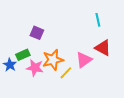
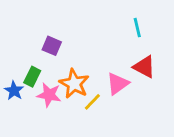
green rectangle: (23, 55) -> (32, 77), turned -40
orange star: (53, 60) -> (74, 84), turned -30

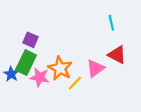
purple square: (52, 46) -> (31, 40), moved
green rectangle: (32, 77) -> (26, 63), size x1.5

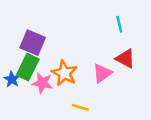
purple square: (31, 40) -> (33, 43), size x1.5
yellow line: (75, 83) -> (80, 107), moved, turned 63

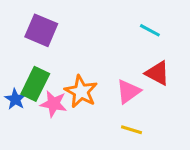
cyan line: (119, 24) -> (150, 30), turned -49
purple square: (33, 43) -> (41, 30), moved
yellow line: (80, 107) -> (132, 130), moved

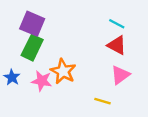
red triangle: (158, 73) -> (117, 45), moved
green rectangle: (35, 84) -> (32, 48), moved
pink triangle: (128, 92) -> (120, 75), moved

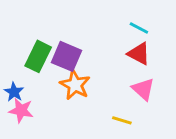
purple square: (32, 24) -> (67, 56), moved
pink triangle: (120, 75) -> (143, 89), turned -42
pink star: (42, 81) -> (21, 110), moved

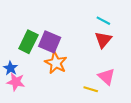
red triangle: (139, 54) -> (103, 40), turned 42
pink triangle: (143, 89) -> (106, 77), moved

